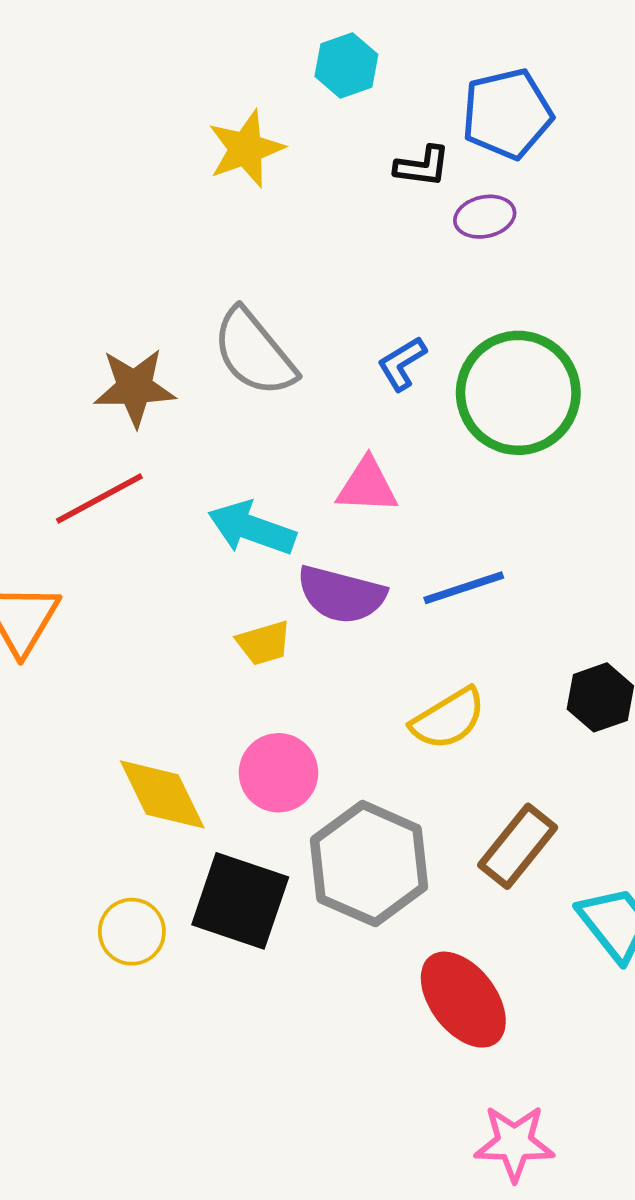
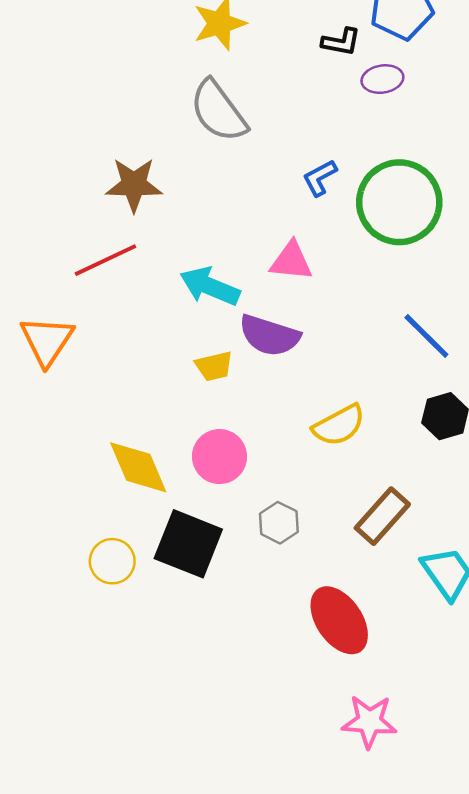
gray semicircle: (254, 352) -> (218, 111), moved
blue line: (464, 588) -> (426, 336), moved, turned 60
gray hexagon: (369, 864) -> (279, 523), size x0.5

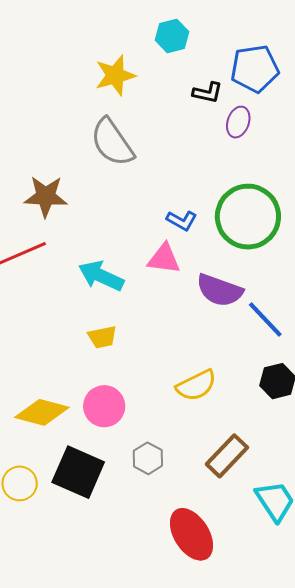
purple ellipse: (382, 79) -> (238, 122), turned -64
blue L-shape: (320, 178) -> (182, 221), moved, turned -124
purple semicircle: (269, 335) -> (220, 290), moved
yellow diamond: (138, 467) -> (42, 412), turned -54

